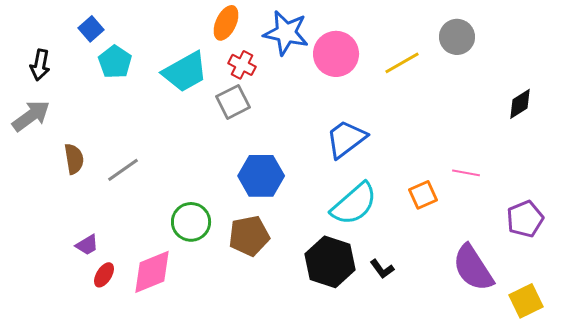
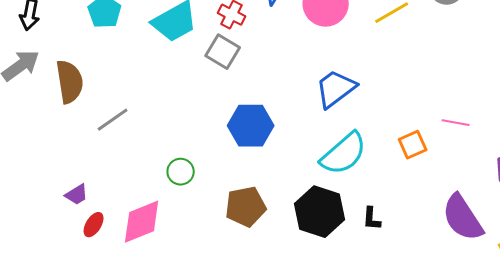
gray square: (233, 102) -> (223, 52), turned -32
brown semicircle: (74, 159) -> (70, 82), moved, size x1.4
green circle: (191, 222) -> (181, 172), size x0.7
brown pentagon: (249, 236) -> (246, 207), moved
black L-shape: (382, 269) -> (372, 219), turned 40

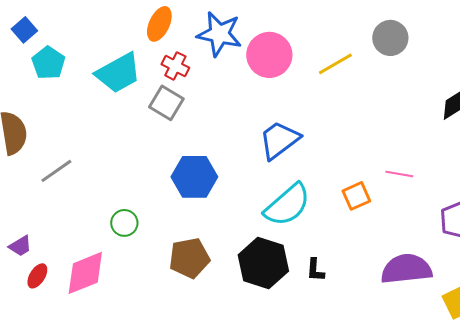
purple semicircle: (463, 218) -> (406, 269), turned 117

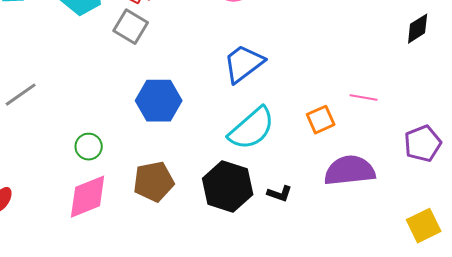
purple semicircle: (406, 269) -> (350, 171), moved
black L-shape: (315, 270) -> (280, 194), turned -75
pink diamond: (85, 273) -> (88, 197), moved

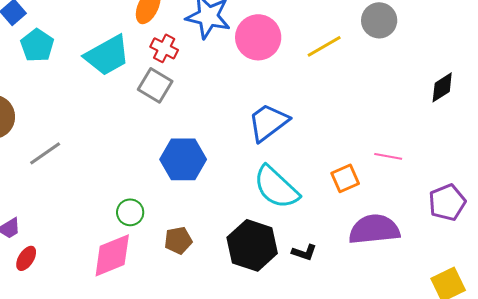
cyan semicircle: (252, 129) -> (276, 187), turned 84
green circle: (89, 147) -> (130, 212), moved
brown pentagon: (154, 182) -> (178, 240), size x0.7

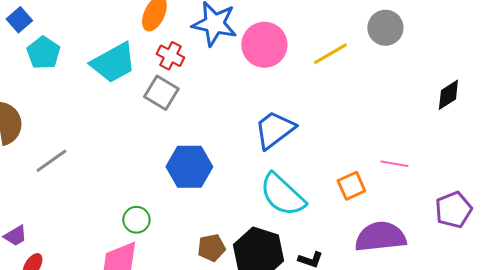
brown pentagon: (178, 240) -> (211, 248), moved

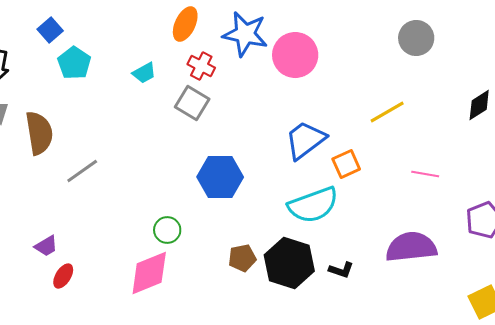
yellow line: (330, 54) -> (387, 112), moved
cyan trapezoid: (113, 63) -> (144, 73), size x0.5
orange square: (351, 186) -> (346, 164), moved
cyan semicircle: (282, 195) -> (313, 205), turned -63

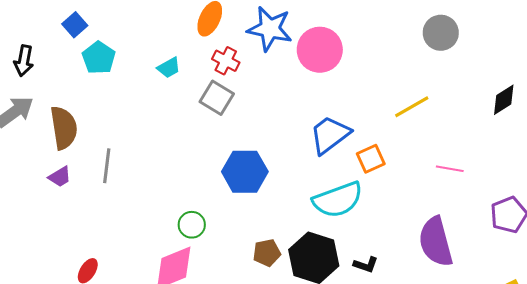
gray line: (82, 171) -> (107, 166), turned -48
purple trapezoid: (46, 246) -> (60, 177), moved
purple semicircle: (411, 247) -> (436, 242), turned -99

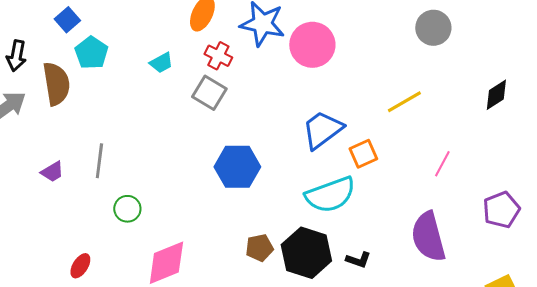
brown semicircle: (64, 128) -> (56, 84), moved
pink line: (450, 169) -> (442, 164), turned -72
green circle: (192, 225) -> (127, 209), moved

